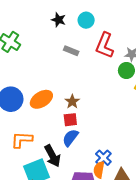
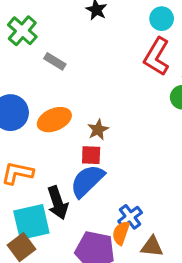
cyan circle: (86, 20) -> (162, 19), moved
gray rectangle: (71, 51) -> (55, 61), moved
blue semicircle: (70, 138) -> (87, 181), size x1.4

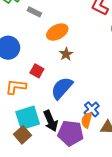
orange ellipse: (54, 120) -> (57, 32), moved
red square: (91, 155) -> (37, 71), moved, turned 32
black arrow: (58, 203) -> (51, 121), moved

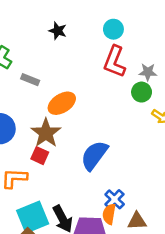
brown star: (66, 54) -> (46, 133), moved, size x1.6
blue semicircle: (62, 88) -> (94, 155), moved

